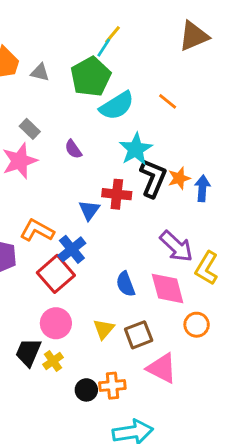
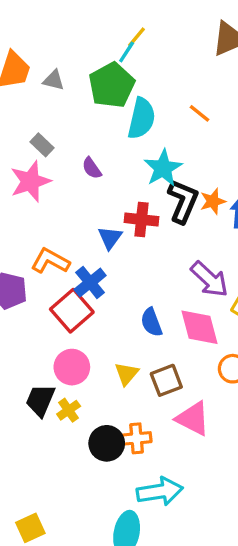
cyan semicircle: (117, 106) -> (141, 118), turned -45
black circle: (86, 390) -> (107, 443), size x1.4

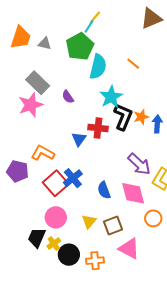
gray rectangle: (42, 145) -> (38, 83), size x1.6
blue cross: (90, 283) -> (73, 178), moved
black circle: (107, 443) -> (69, 255), moved

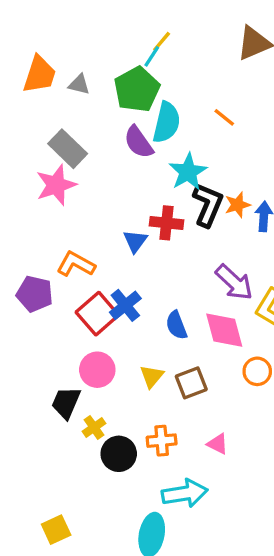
purple semicircle: (68, 97) -> (139, 142), moved, size x1.5
yellow cross: (54, 244) -> (94, 427), moved
pink triangle: (129, 249) -> (218, 444), moved, size x0.6
black circle: (69, 255) -> (119, 454), moved

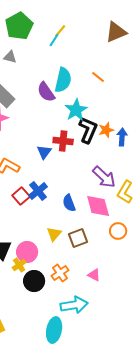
green pentagon: (137, 89) -> (19, 26), moved
red square: (97, 314) -> (21, 196), size x0.7
pink circle: (97, 370) -> (27, 252), moved
orange cross: (162, 441) -> (60, 273), turned -30

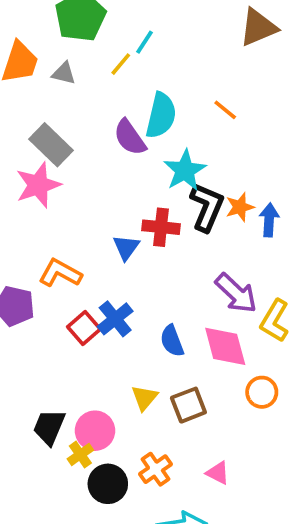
yellow line: (60, 31) -> (121, 64), moved

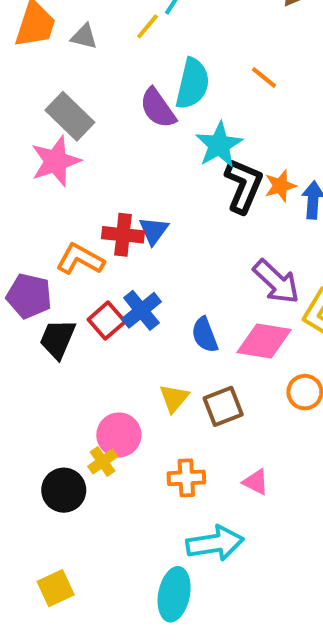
red cross: (161, 227) -> (123, 235), moved
pink diamond: (225, 346) -> (264, 341), turned -66
black trapezoid: (49, 427) -> (58, 339), moved
orange cross: (155, 469) -> (186, 478), turned 32
black circle: (108, 484) -> (64, 490), moved

